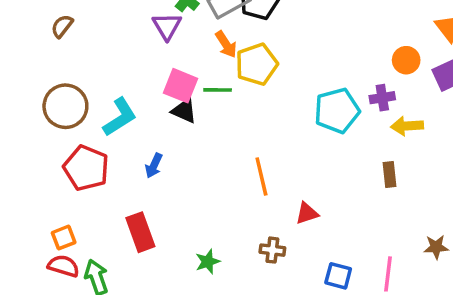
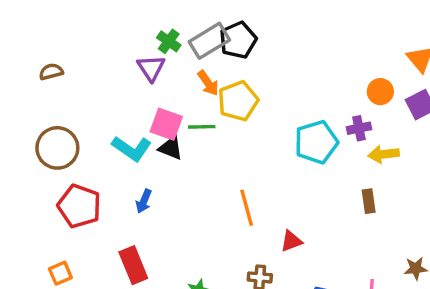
brown semicircle: (62, 26) -> (51, 72), turned 40
cyan L-shape: (120, 117) -> (132, 148), moved, turned 69

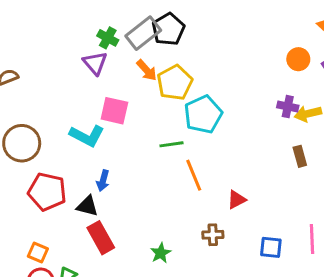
green line: (202, 127) -> (171, 144), moved
purple cross: (359, 128) -> (288, 107), moved, turned 30
cyan pentagon: (316, 142) -> (203, 114), moved
black triangle: (171, 148) -> (87, 206), moved
orange square: (60, 273) -> (38, 252), turned -36

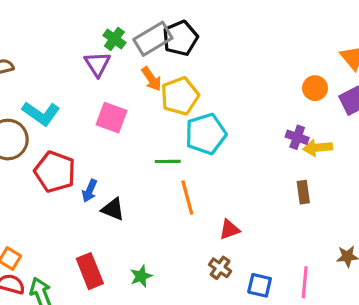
cyan L-shape: (87, 136) -> (41, 113), moved
red pentagon: (47, 192) -> (55, 172), moved
black triangle: (87, 206) -> (113, 209), moved
brown cross: (213, 235) -> (220, 268), moved, turned 30
red rectangle: (101, 238) -> (90, 271), moved

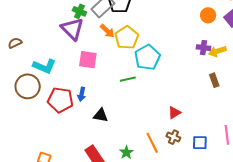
purple triangle: (97, 64) -> (72, 29), size x1.4
blue arrow: (90, 191) -> (82, 94), moved
orange line: (187, 197) -> (152, 143), moved

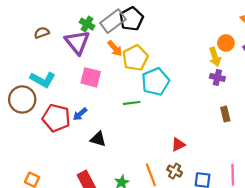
brown semicircle: (15, 43) -> (42, 33), moved
yellow arrow: (217, 51) -> (215, 57), moved, turned -96
blue arrow: (82, 94) -> (80, 114), turned 32

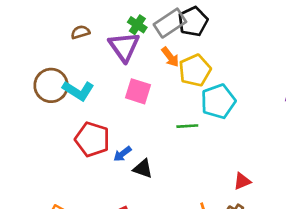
brown circle: (22, 99) -> (51, 85), moved
blue arrow: (80, 114) -> (122, 154), moved

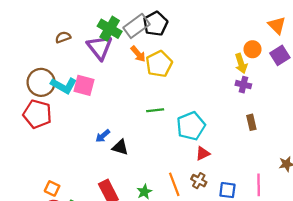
green cross: (137, 25) -> (110, 29), size x1.5
pink square: (138, 91) -> (84, 85), moved
cyan pentagon: (218, 101) -> (191, 126), moved
red pentagon: (92, 139) -> (37, 114), moved

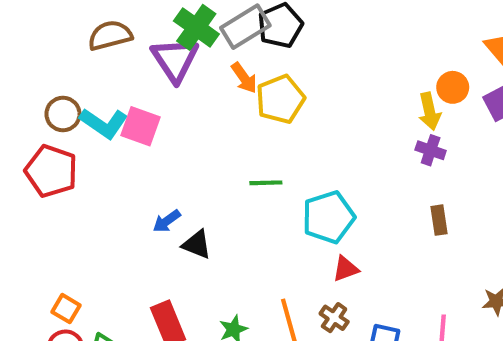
brown semicircle: (63, 37) -> (110, 35), size x1.5
brown circle: (41, 82) -> (63, 114), size x0.7

